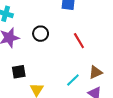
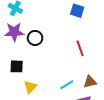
black circle: (41, 34) -> (35, 38), moved

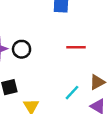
red line: (80, 48) -> (76, 47), turned -56

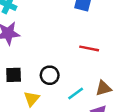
black circle: (22, 49) -> (50, 75), moved

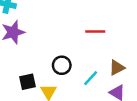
black square: (14, 75) -> (27, 82), moved

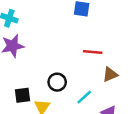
brown triangle: (117, 68) -> (110, 74), moved

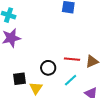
red line: (93, 52) -> (72, 59), moved

